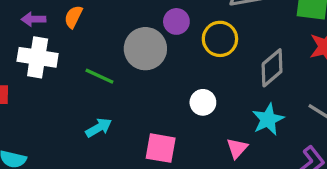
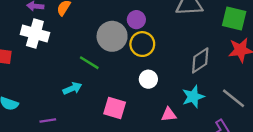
yellow circle: (220, 39) -> (142, 44), moved
green line: (99, 76) -> (89, 63), moved
pink triangle: (237, 148) -> (169, 115), turned 35

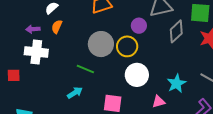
purple circle: (136, 20) -> (139, 26), moved
gray diamond: (200, 60) -> (176, 31), moved
white circle: (148, 79) -> (137, 75), size x1.5

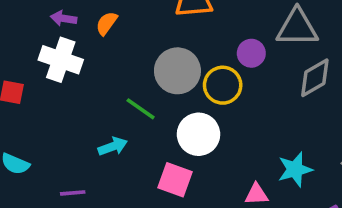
white circle: (137, 75) -> (199, 134), moved

